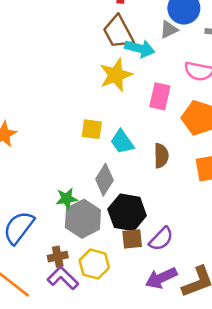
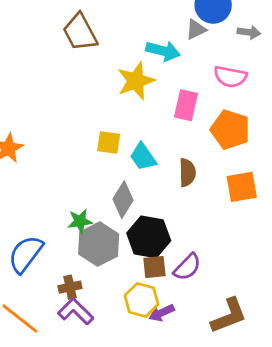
brown trapezoid: (118, 32) -> (80, 32), moved
yellow hexagon: (94, 264) -> (142, 300), moved
purple arrow: (161, 278) -> (162, 313), moved, size x0.7

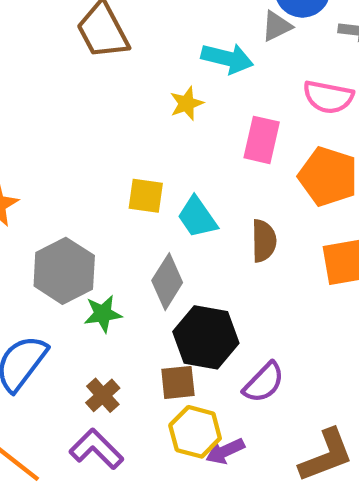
yellow star: (136, 81) -> (187, 103), size x0.6
gray hexagon: (99, 244) -> (64, 271), moved
brown square: (154, 267) -> (178, 382), moved
brown cross: (70, 287) -> (103, 395), moved, turned -30

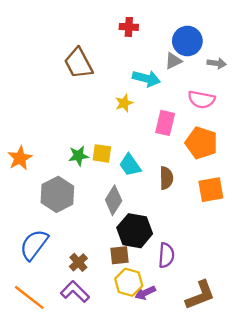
green star: (103, 314) -> (78, 156), moved
purple semicircle: (264, 382) -> (166, 255), turned -40

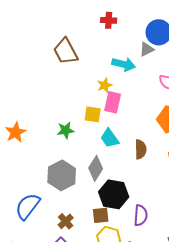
pink rectangle: (165, 123) -> (113, 102), moved
yellow square: (102, 153) -> (93, 114), moved
gray hexagon: (57, 194) -> (62, 175), moved

